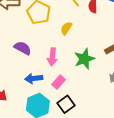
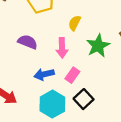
yellow semicircle: (66, 28) -> (75, 23), moved

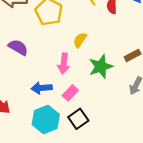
purple semicircle: (28, 42) -> (18, 47), moved

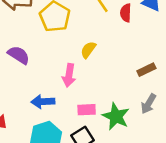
green star: (101, 67) -> (116, 116), moved, turned -30
pink rectangle: (70, 93) -> (87, 110), moved, turned 42

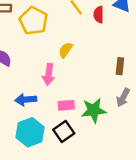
brown rectangle: (146, 70) -> (120, 66), turned -56
green star: (116, 116) -> (94, 110), turned -30

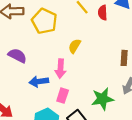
blue arrow: (26, 100) -> (39, 81), moved
pink rectangle: (66, 105) -> (63, 96), moved, turned -64

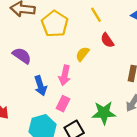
red semicircle: (103, 13) -> (107, 40), moved, turned -40
blue arrow: (39, 81) -> (40, 86), turned -108

